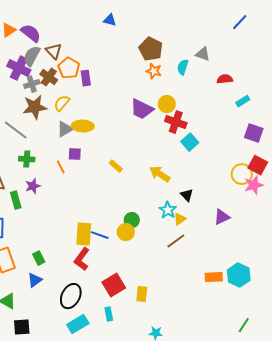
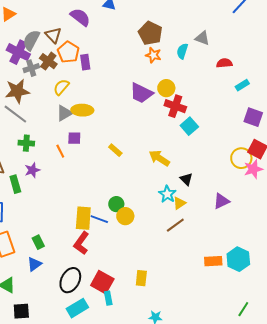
purple semicircle: (31, 33) -> (80, 17), moved
brown star: (35, 107) -> (17, 91), moved
green circle: (132, 220) -> (116, 204), moved
red square: (114, 285) -> (102, 282), moved, turned -30

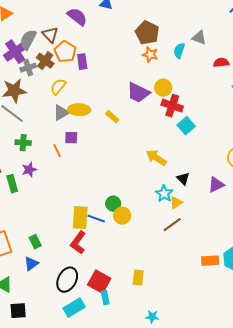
purple cross: (18, 52) -> (15, 52), turned 30
yellow rectangle: (115, 150) -> (112, 117), moved
purple triangle: (221, 201) -> (216, 185), moved

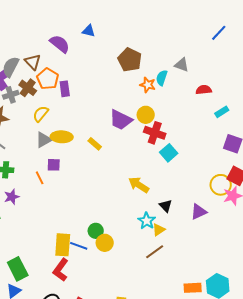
orange star: (150, 55) -> (148, 85), moved
green rectangle: (35, 242) -> (18, 269), size x1.6

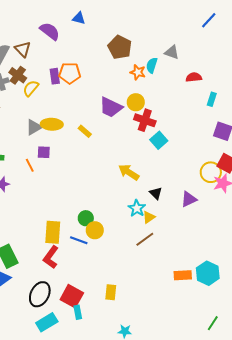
orange pentagon: (48, 79) -> (70, 73), moved, turned -30
cyan rectangle: (222, 112) -> (212, 99), turned -40
yellow semicircle: (41, 114) -> (31, 88), moved
blue line: (79, 246) -> (79, 240), moved

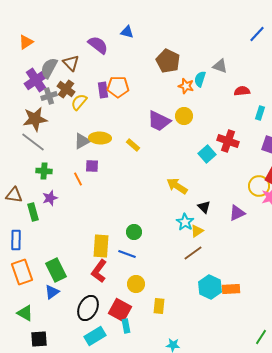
red cross: (145, 120) -> (228, 141), moved
yellow circle: (95, 230) -> (136, 284), moved
cyan hexagon: (208, 273) -> (210, 287), moved

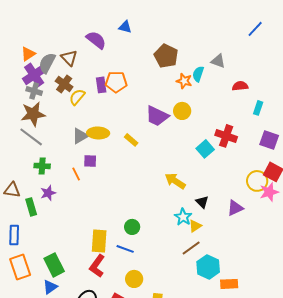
orange triangle: (26, 42) -> (28, 54), moved
gray cross: (49, 96) -> (34, 91), moved, turned 35
cyan hexagon: (210, 287) -> (208, 267), moved

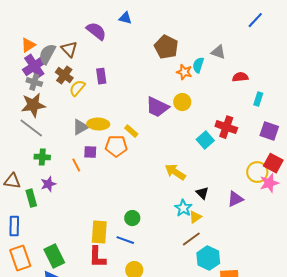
orange pentagon: (116, 82) -> (116, 146), moved
red L-shape: (97, 266) -> (97, 257), turned -35

